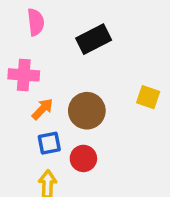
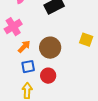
pink cross: (24, 75) -> (13, 27), turned -36

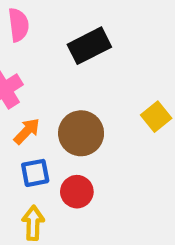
yellow square: (86, 40) -> (156, 117), turned 32

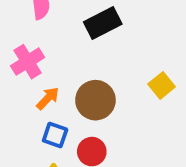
blue square: (35, 173) -> (55, 135), turned 30

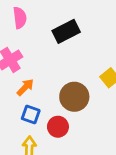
brown circle: (95, 100) -> (74, 97), moved

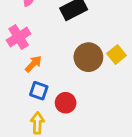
brown circle: (74, 97) -> (88, 57), moved

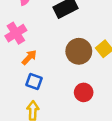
red circle: (66, 103) -> (84, 92), moved

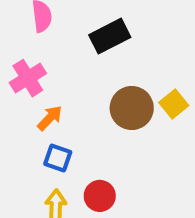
red circle: (84, 92) -> (100, 196), moved

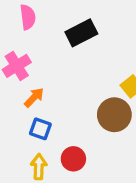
brown circle: (132, 108) -> (114, 115), moved

